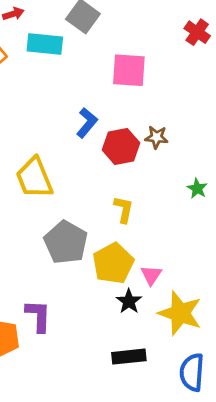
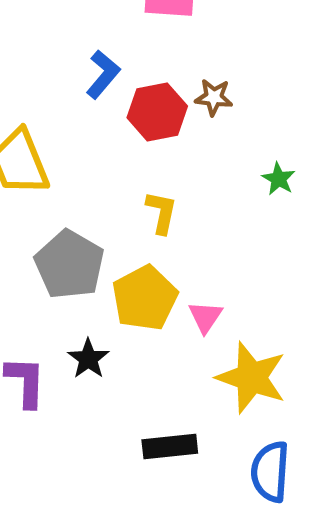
black star: (129, 301) -> (88, 359), moved

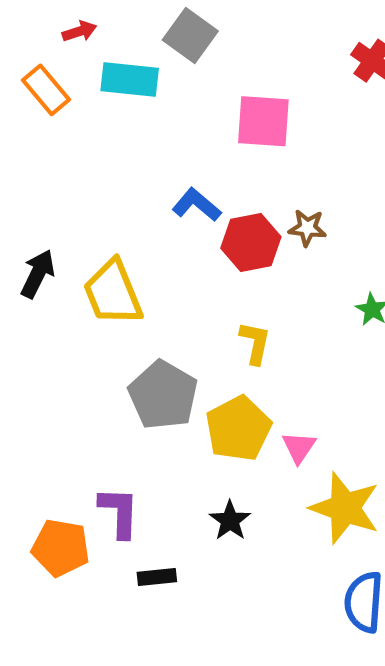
blue L-shape: (103, 74) -> (197, 205), turned -90
black star: (88, 359) -> (230, 521), moved
black rectangle: (170, 447) -> (157, 577), moved, size x0.7

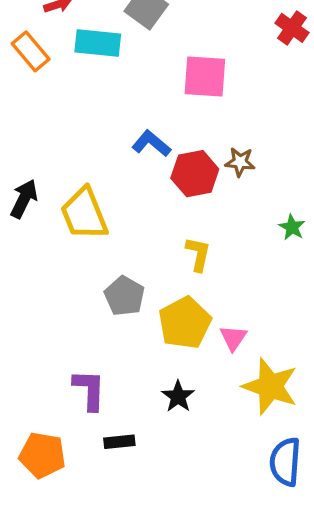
gray pentagon: (163, 395) -> (124, 296), size x0.7
orange pentagon: (61, 548) -> (42, 455), moved

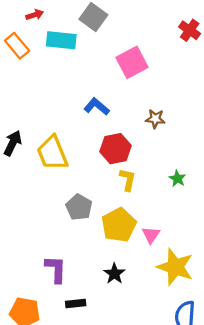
pink square: (205, 77) -> (132, 62), turned -32
red hexagon: (195, 174) -> (115, 149), moved
green star: (292, 227) -> (177, 178), moved

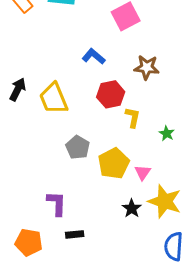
brown star: (155, 119) -> (147, 67), size x1.4
green star: (177, 178) -> (167, 133), moved
yellow L-shape: (128, 180) -> (133, 117), moved
black star: (114, 274) -> (132, 208), moved

